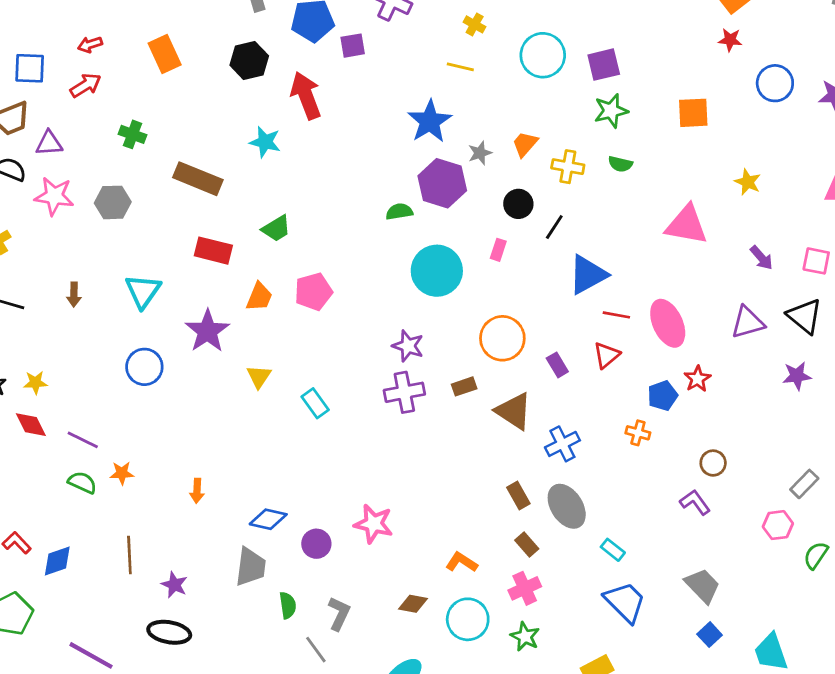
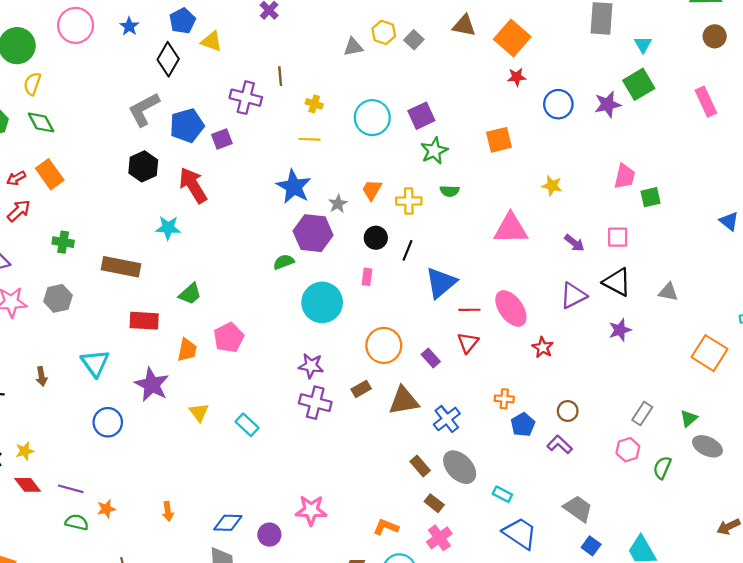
orange rectangle: (165, 54) -> (50, 174), moved
purple cross: (404, 392) -> (315, 403), turned 36
blue pentagon: (663, 396) -> (523, 425), moved
brown triangle: (514, 411) -> (404, 401), turned -32

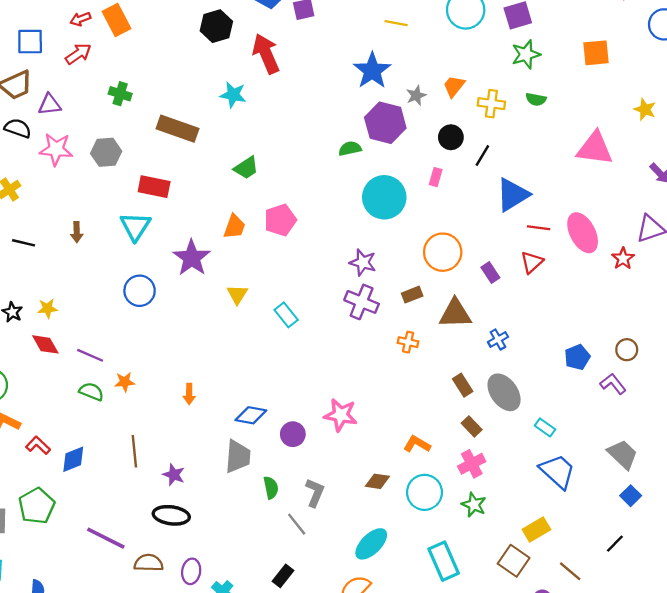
red rectangle: (144, 321) -> (154, 187), moved
red star: (543, 347) -> (623, 259), moved
orange cross: (504, 399) -> (408, 342), moved
blue cross: (447, 419) -> (498, 339), size x0.7

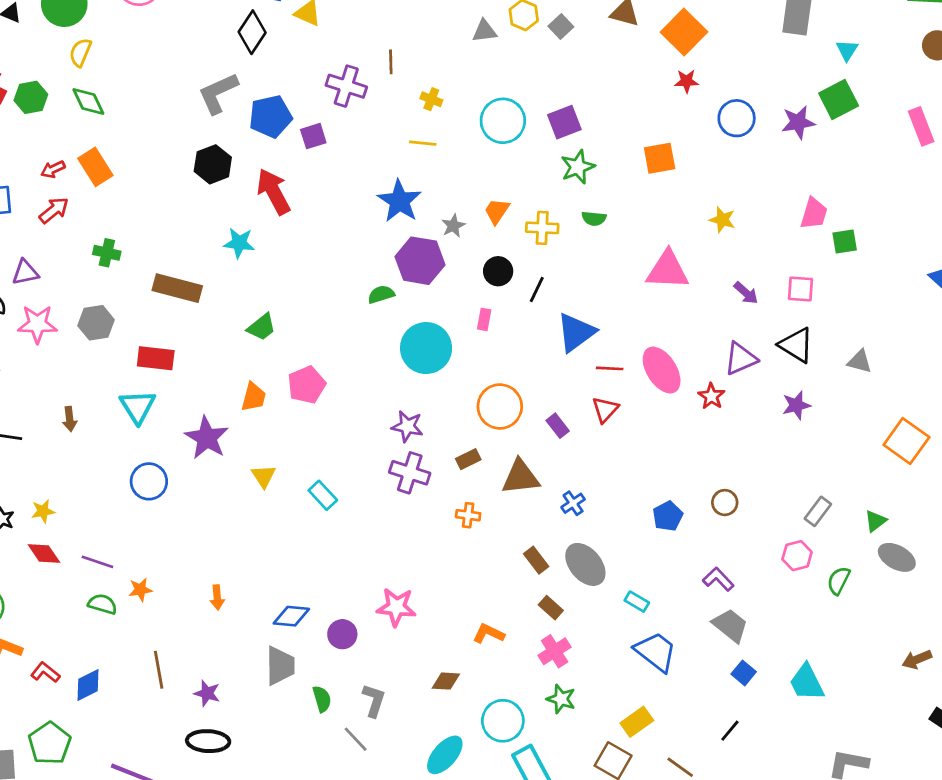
purple L-shape: (613, 384) -> (718, 579), moved
cyan circle: (424, 492) -> (503, 721), moved

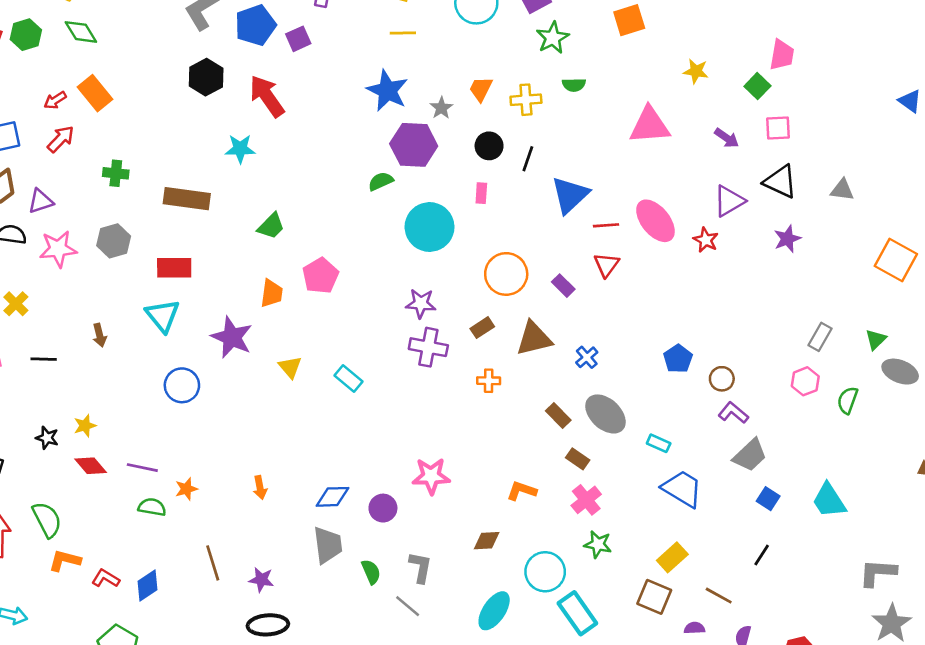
green square: (845, 242) -> (757, 86), moved, turned -30
brown circle: (725, 503) -> (722, 379), moved
gray trapezoid: (730, 625) -> (750, 455), turned 105

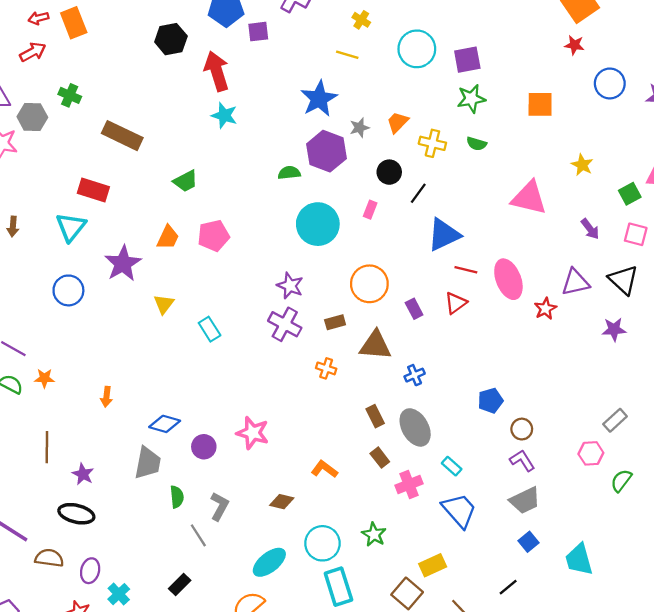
cyan star: (240, 149) -> (224, 115), moved
gray hexagon: (114, 241) -> (32, 117), moved
pink cross: (586, 500) -> (409, 485), moved

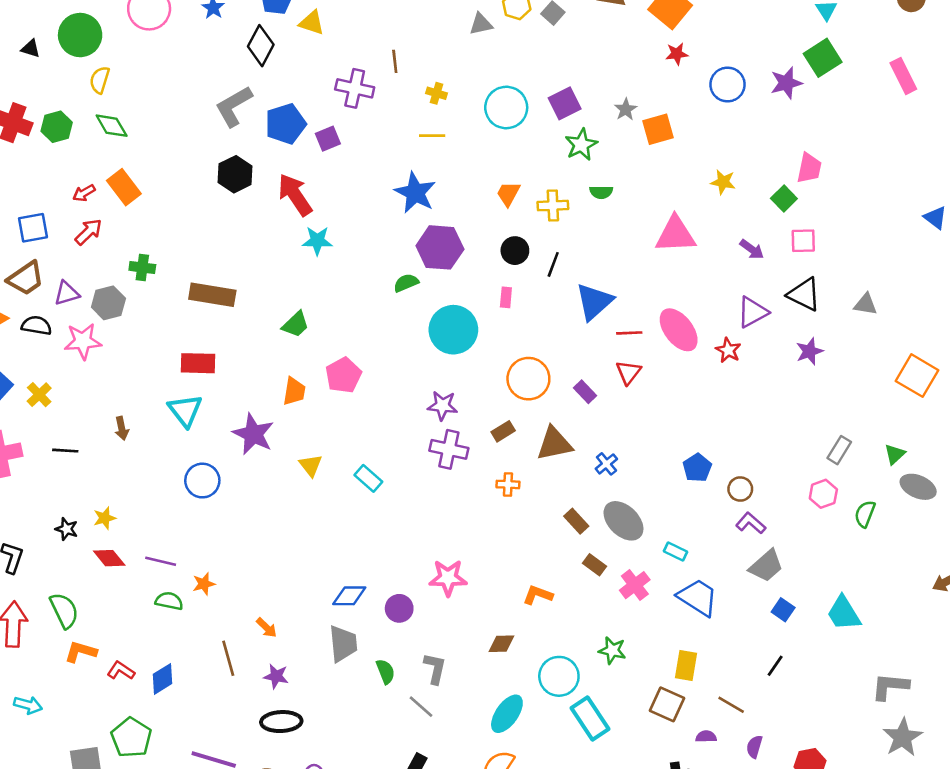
gray star: (359, 128) -> (626, 109), moved
orange arrow: (106, 397) -> (267, 628), moved, turned -36
yellow rectangle: (433, 565) -> (686, 666), turned -40

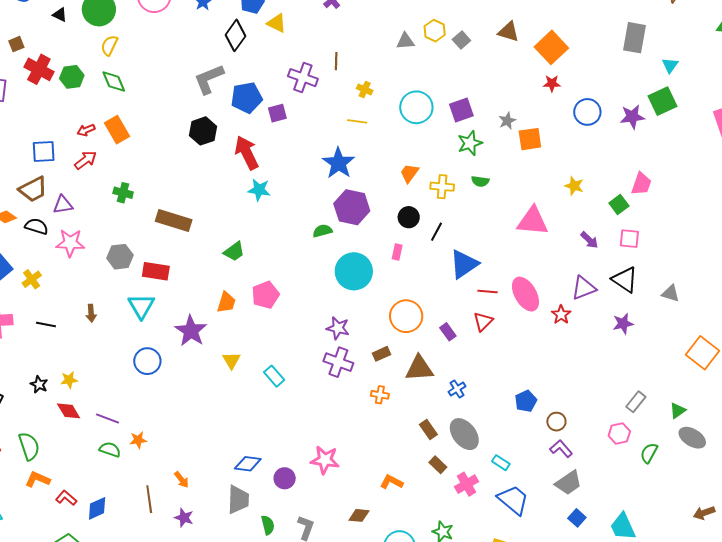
gray hexagon: (108, 303) -> (120, 257), moved

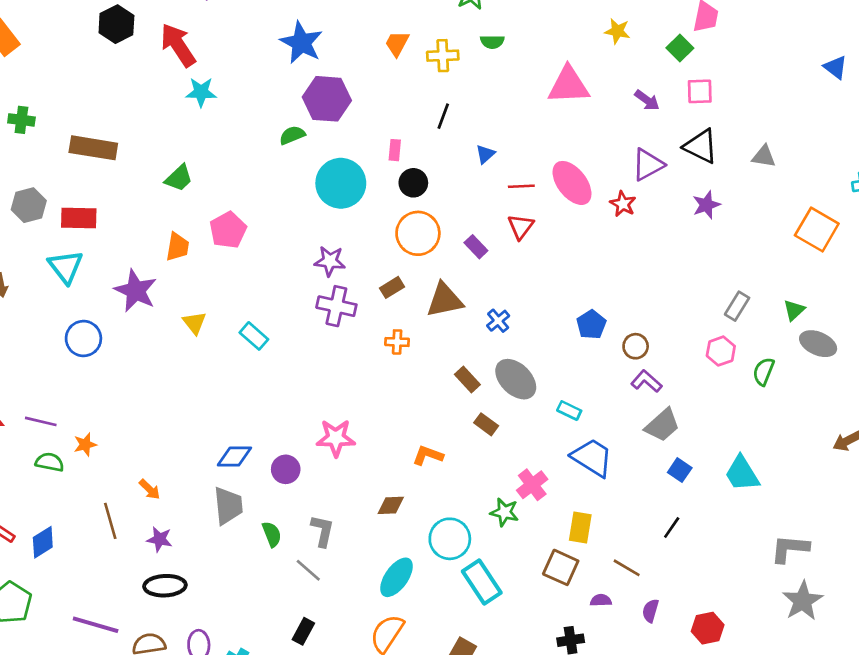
black circle: (409, 217) -> (413, 183), moved
blue triangle: (464, 264) -> (485, 154), size x0.5
pink cross: (466, 484) -> (532, 485), moved

